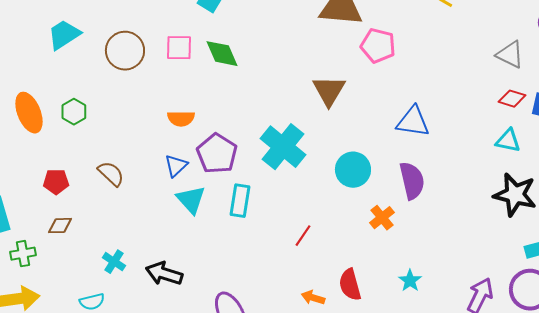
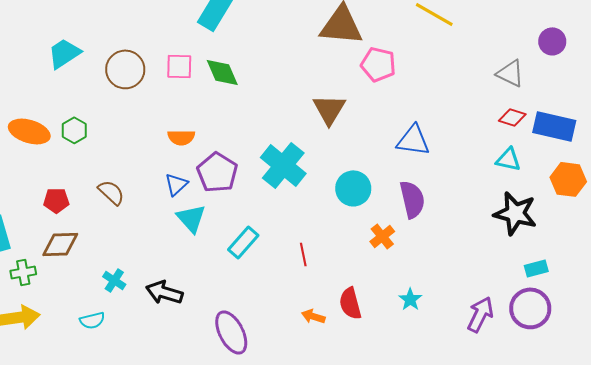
orange ellipse: (29, 113) -> (29, 131), turned -51
cyan rectangle: (240, 201) -> (243, 242), moved, turned 32
brown diamond: (60, 226) -> (60, 244), size x1.5
red line: (303, 236) -> (303, 254), turned -45

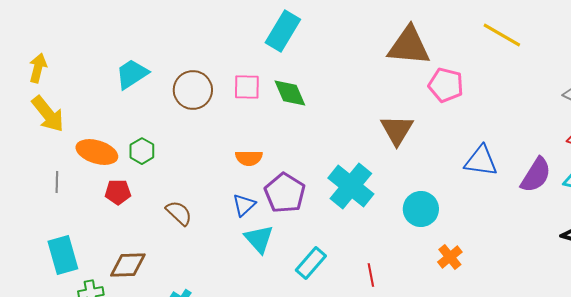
purple semicircle: (412, 199) -> (536, 175), moved, turned 45
red pentagon: (56, 200) -> (118, 192), moved

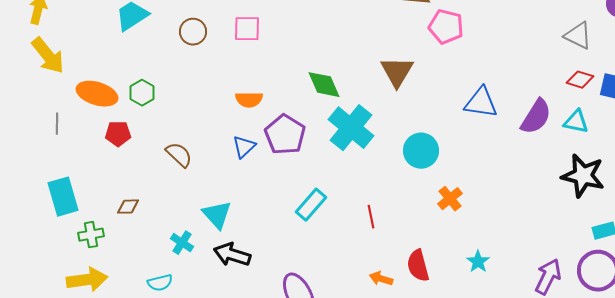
brown circle: (193, 90) -> (193, 32), size x0.7
green diamond: (290, 93) -> (324, 85), moved
cyan triangle: (259, 239) -> (217, 215), moved
brown diamond: (128, 265) -> (128, 207), size x0.6

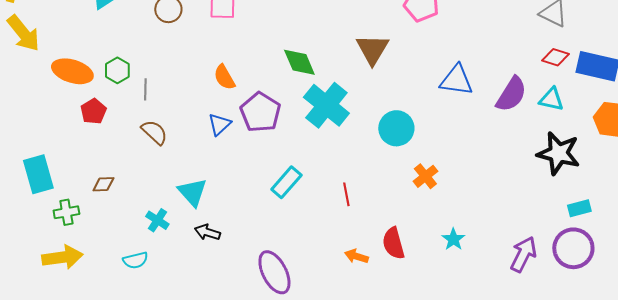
orange semicircle: (249, 100) -> (224, 77), turned 60
gray line: (57, 124) -> (145, 89), moved
red pentagon: (118, 134) -> (93, 111), turned -30
black arrow: (232, 255) -> (207, 232), size x0.7

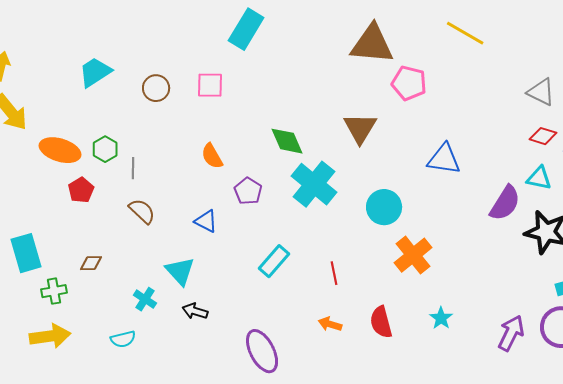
purple semicircle: (511, 94) -> (505, 203), moved
purple pentagon: (260, 112) -> (248, 191), size x0.7
blue triangle: (219, 124) -> (206, 221), moved, turned -50
orange cross: (425, 176) -> (413, 255), size x1.5
orange arrow: (356, 256) -> (330, 324), moved

